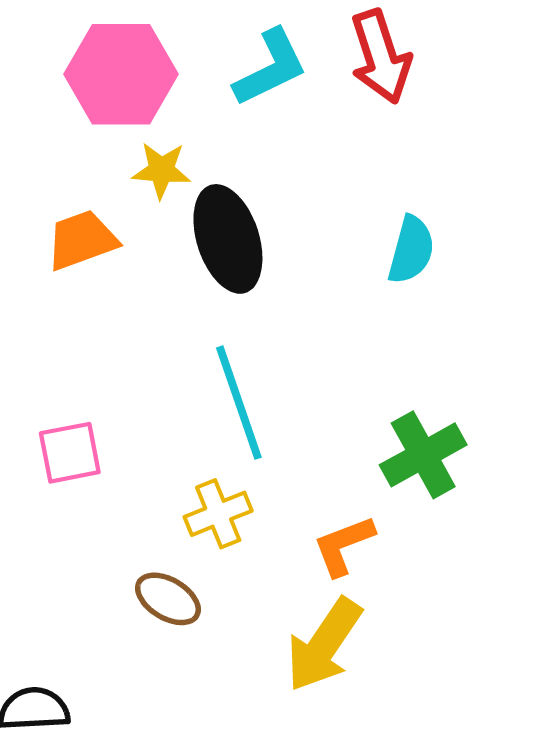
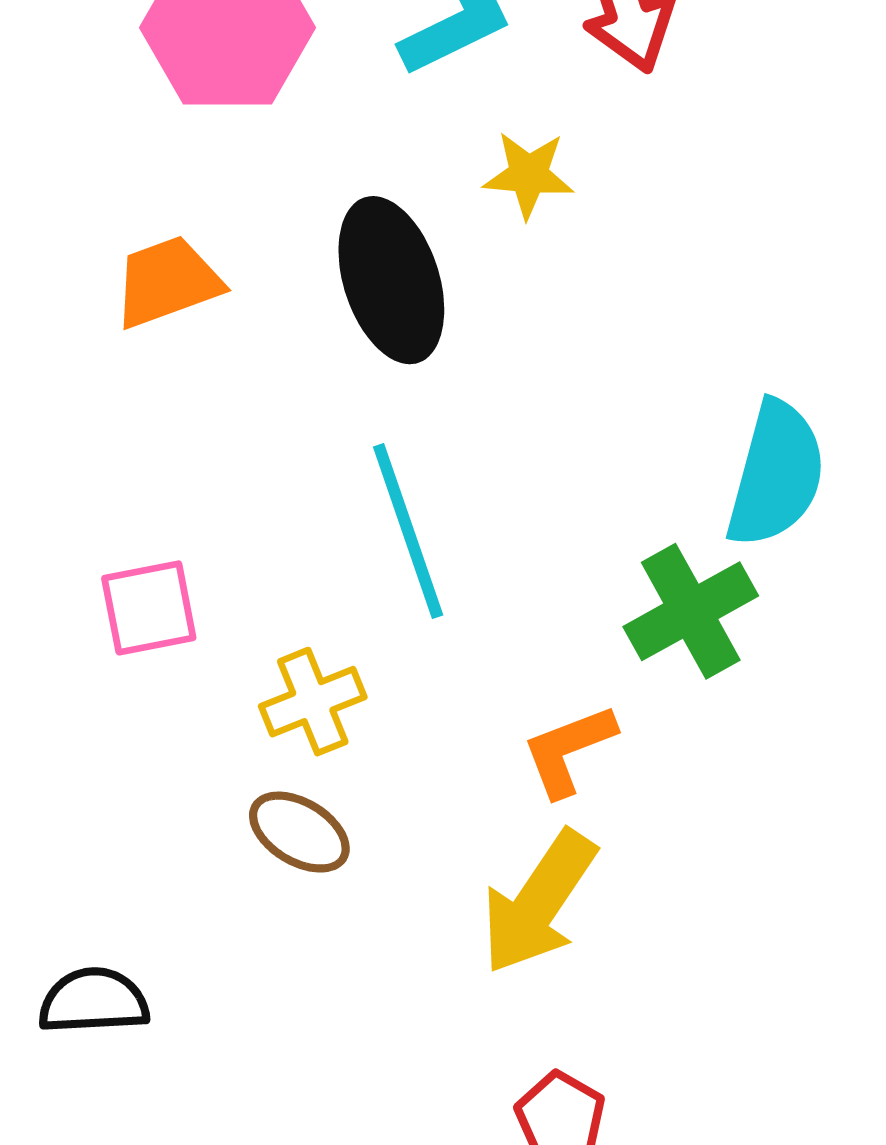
yellow star: (161, 170) -> (529, 175), moved
cyan semicircle: (411, 250) -> (776, 474), moved, size x1.4
yellow cross: (218, 514) -> (313, 702), moved

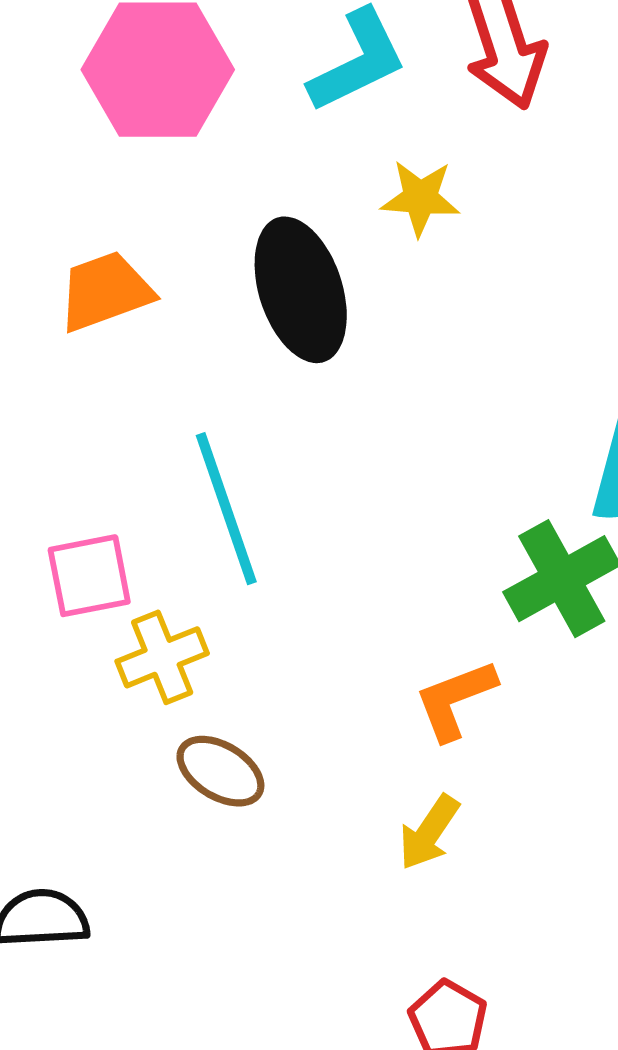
cyan line: (408, 531) -> (226, 509), moved
yellow cross: (313, 702) -> (162, 657), moved
yellow arrow: (539, 902) -> (429, 832), size x0.6

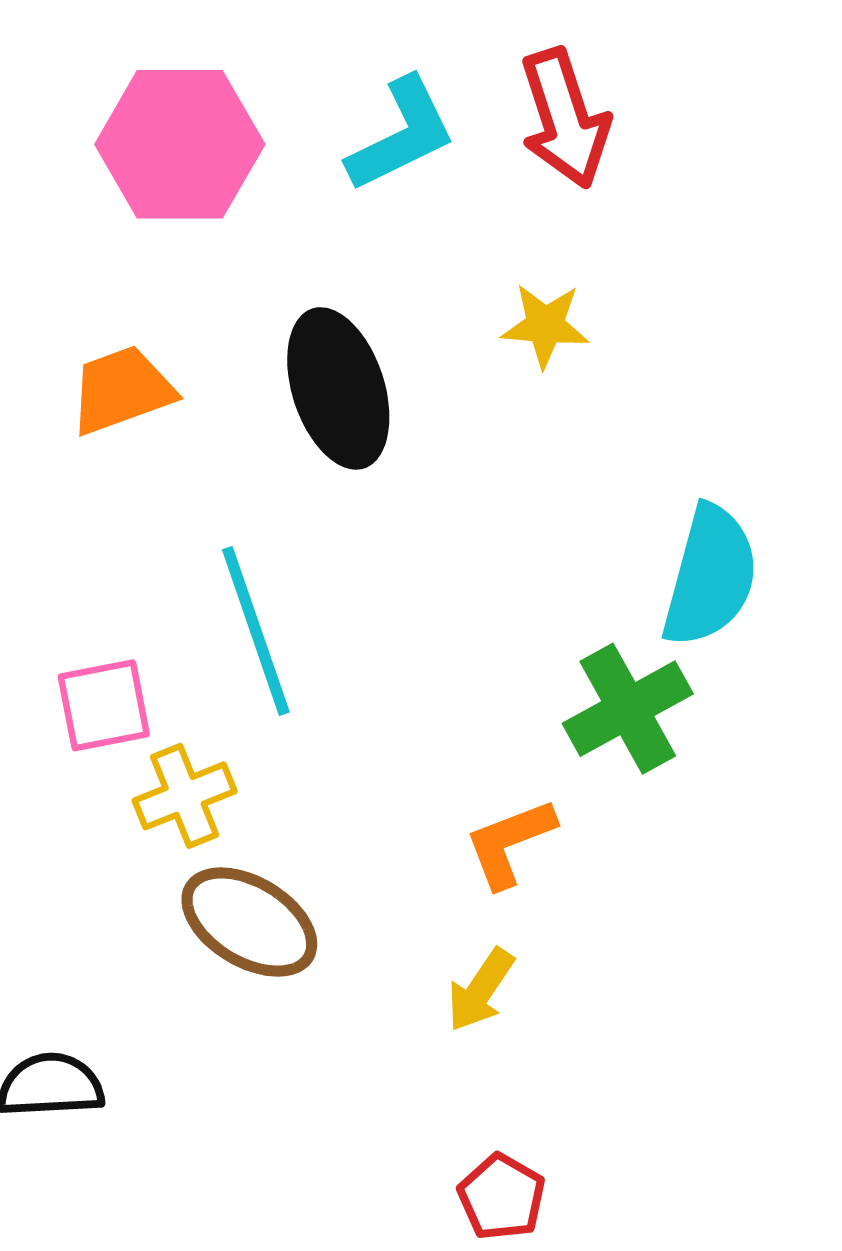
yellow star: (420, 198) -> (545, 325), moved
brown ellipse: (220, 771) -> (249, 922), size x1.4

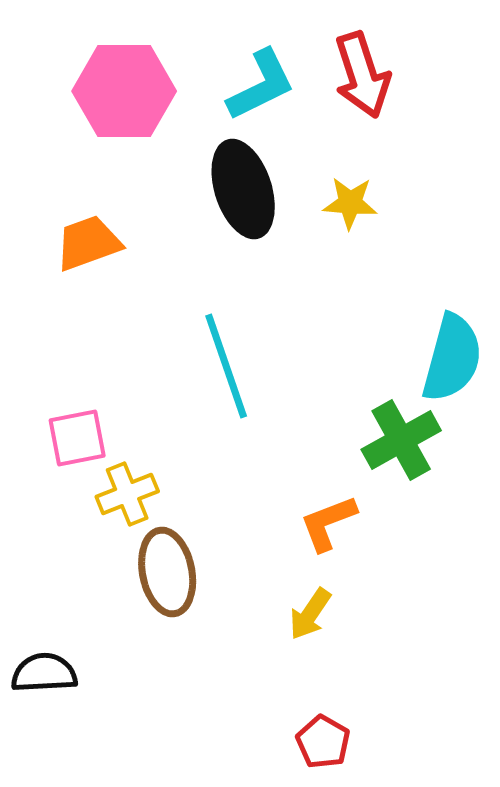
black ellipse: (338, 388) -> (243, 189), moved
cyan line: (256, 631) -> (226, 366), moved
brown ellipse: (249, 922) -> (167, 572), turned 48

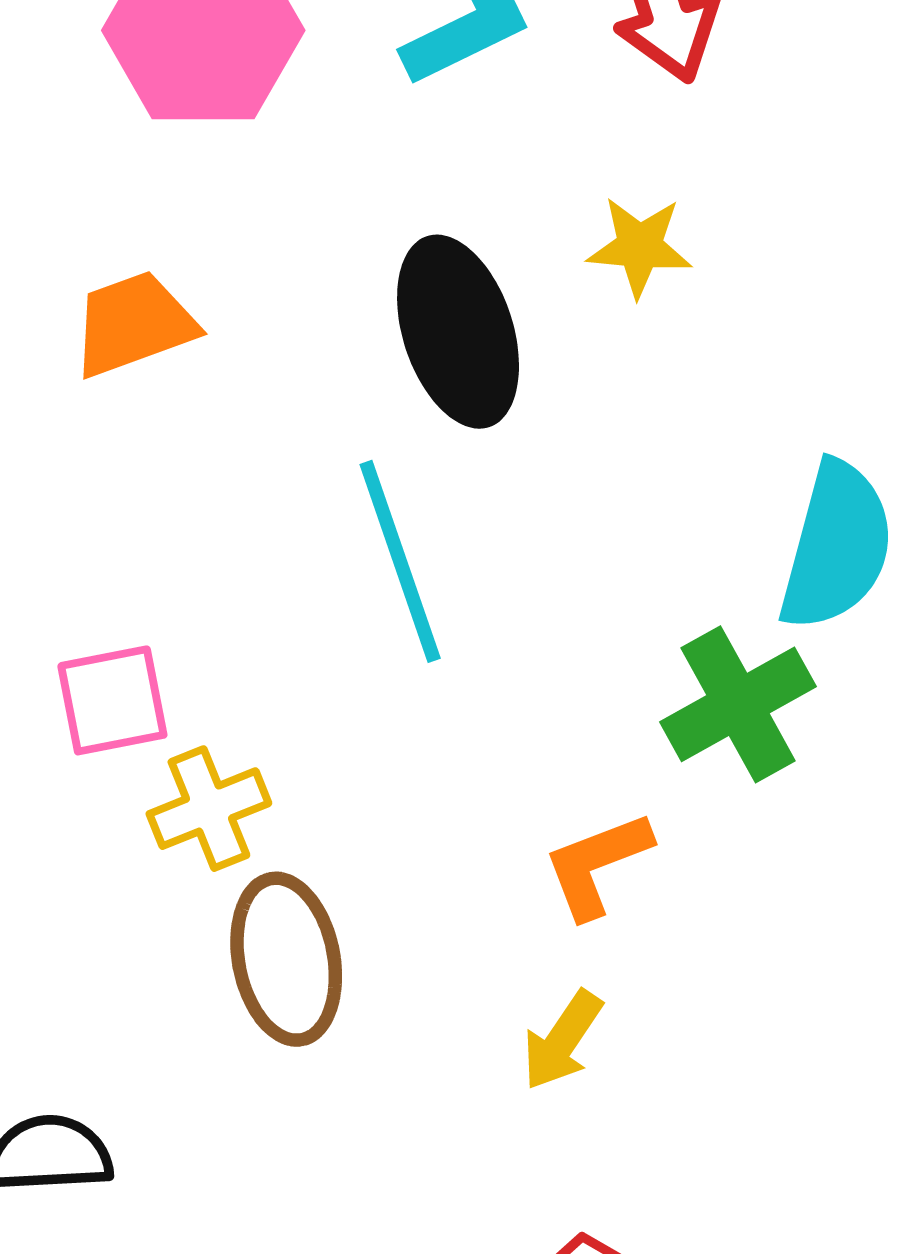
black ellipse: (243, 189) -> (458, 332), moved

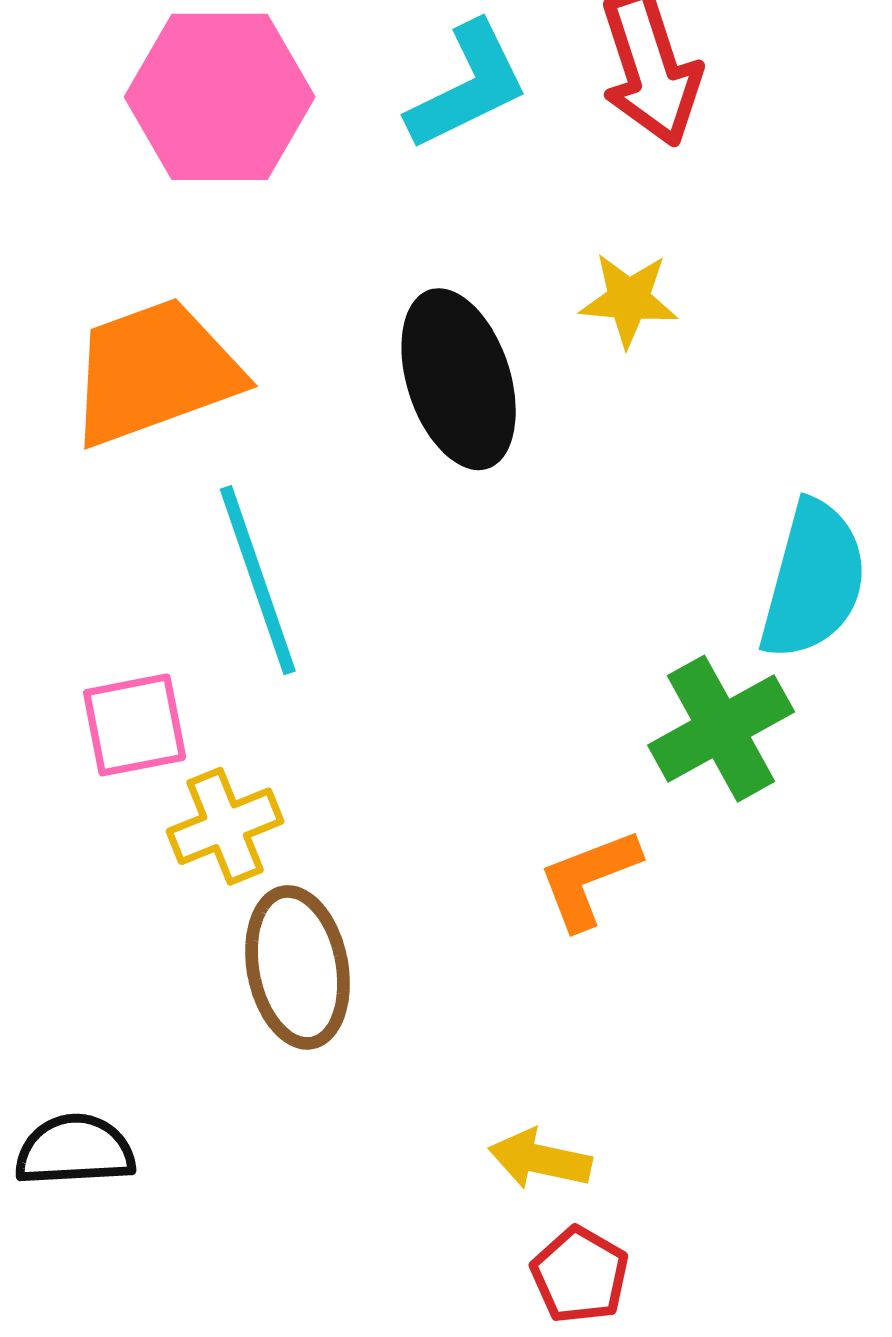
orange trapezoid: (134, 324) -> (155, 372), size x1.5
cyan line: (400, 561) -> (258, 580), moved
yellow arrow: (562, 1040) -> (540, 1159), moved, turned 68

